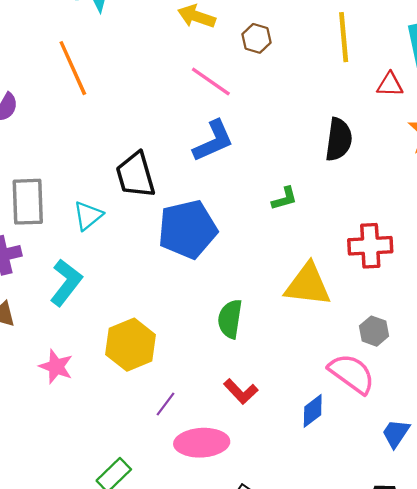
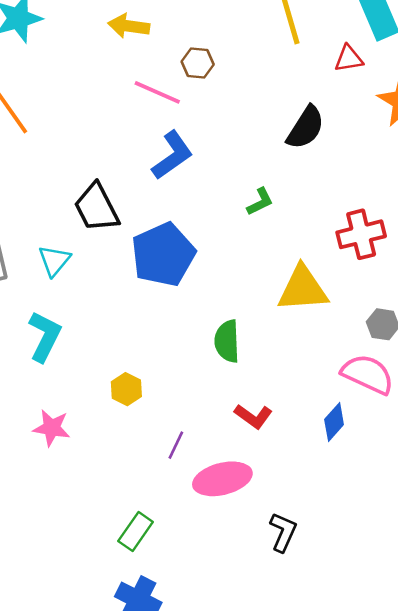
brown hexagon: (257, 38) -> (198, 63), moved
black semicircle: (339, 139) -> (306, 128), turned 36
yellow hexagon: (131, 345) -> (126, 389), size x0.6

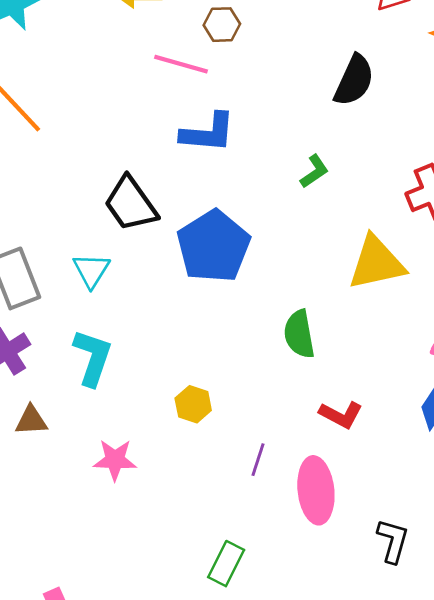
blue L-shape: (172, 155) -> (208, 133), turned 48
pink ellipse: (222, 479) -> (316, 490), turned -74

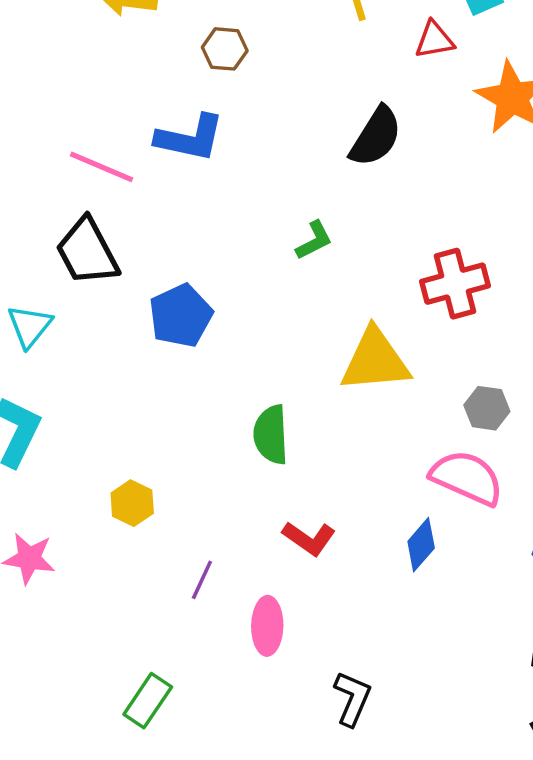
pink line: (181, 64) -> (101, 167), moved
blue L-shape: (208, 133) -> (190, 138), moved
blue pentagon: (213, 246) -> (181, 316), size x0.7
pink ellipse: (316, 490) -> (267, 626), size x0.7

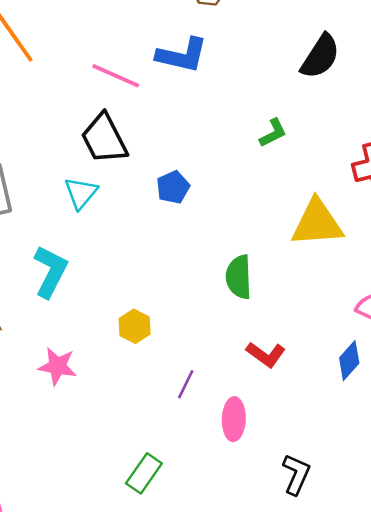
blue pentagon: (181, 316) -> (173, 187), size x0.7
cyan triangle: (30, 326) -> (81, 193), moved

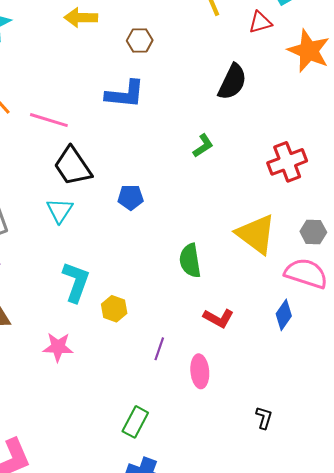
pink line: (116, 76) -> (49, 120), moved
blue pentagon: (173, 187) -> (131, 197), turned 30
yellow triangle: (317, 223) -> (256, 234), moved, turned 48
cyan L-shape: (50, 272) -> (76, 282), moved
black L-shape: (296, 474) -> (264, 418), moved, size x0.7

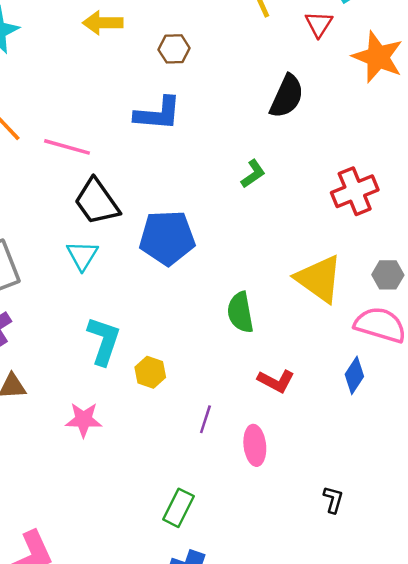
red triangle: (260, 22) -> (319, 24), turned -40
blue pentagon: (131, 197) -> (167, 238), size x1.8

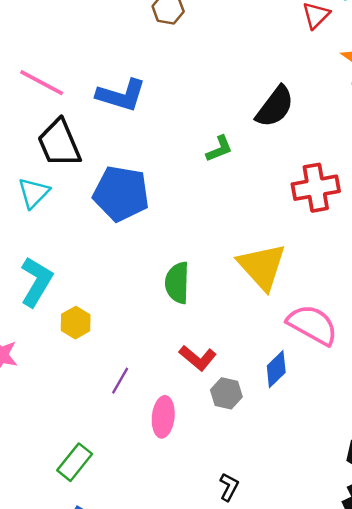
black semicircle: (287, 96) -> (275, 107), moved
blue L-shape: (158, 114) -> (121, 95), moved
gray hexagon: (388, 275) -> (226, 393), moved

